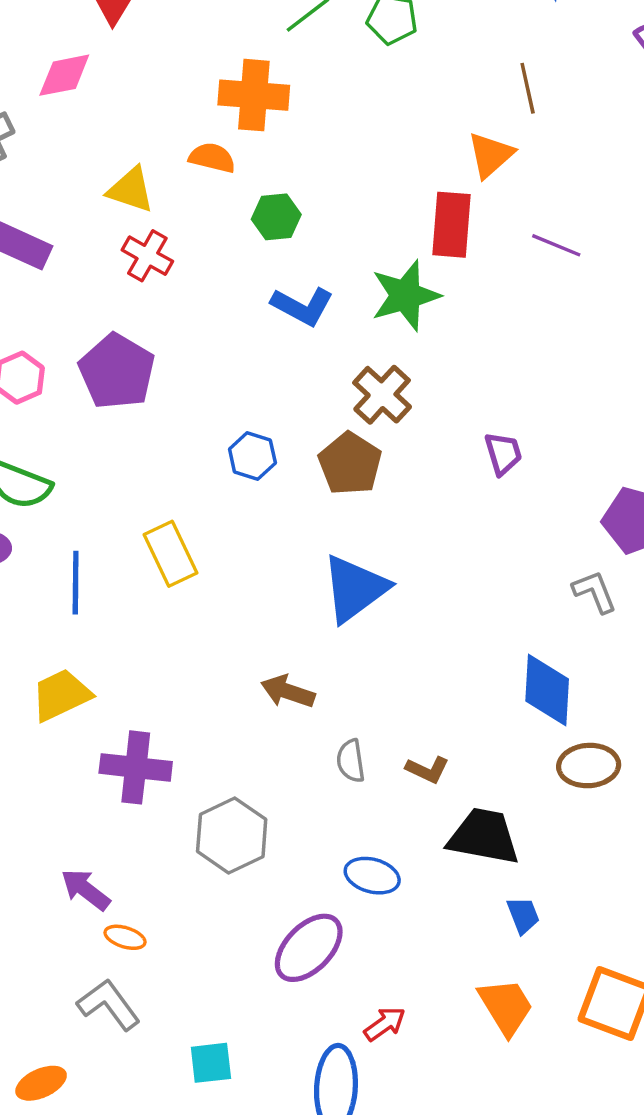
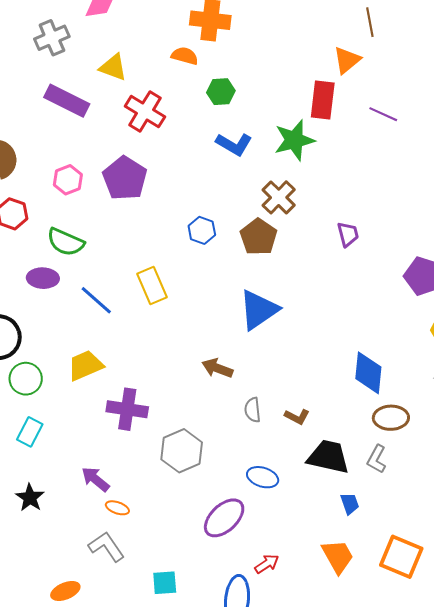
yellow triangle: (131, 190) -> (113, 67), moved
red cross: (147, 256) -> (145, 111), size x1.4
blue line: (76, 583) -> (96, 300), turned -51
gray L-shape: (595, 592) -> (377, 459), moved, turned -132

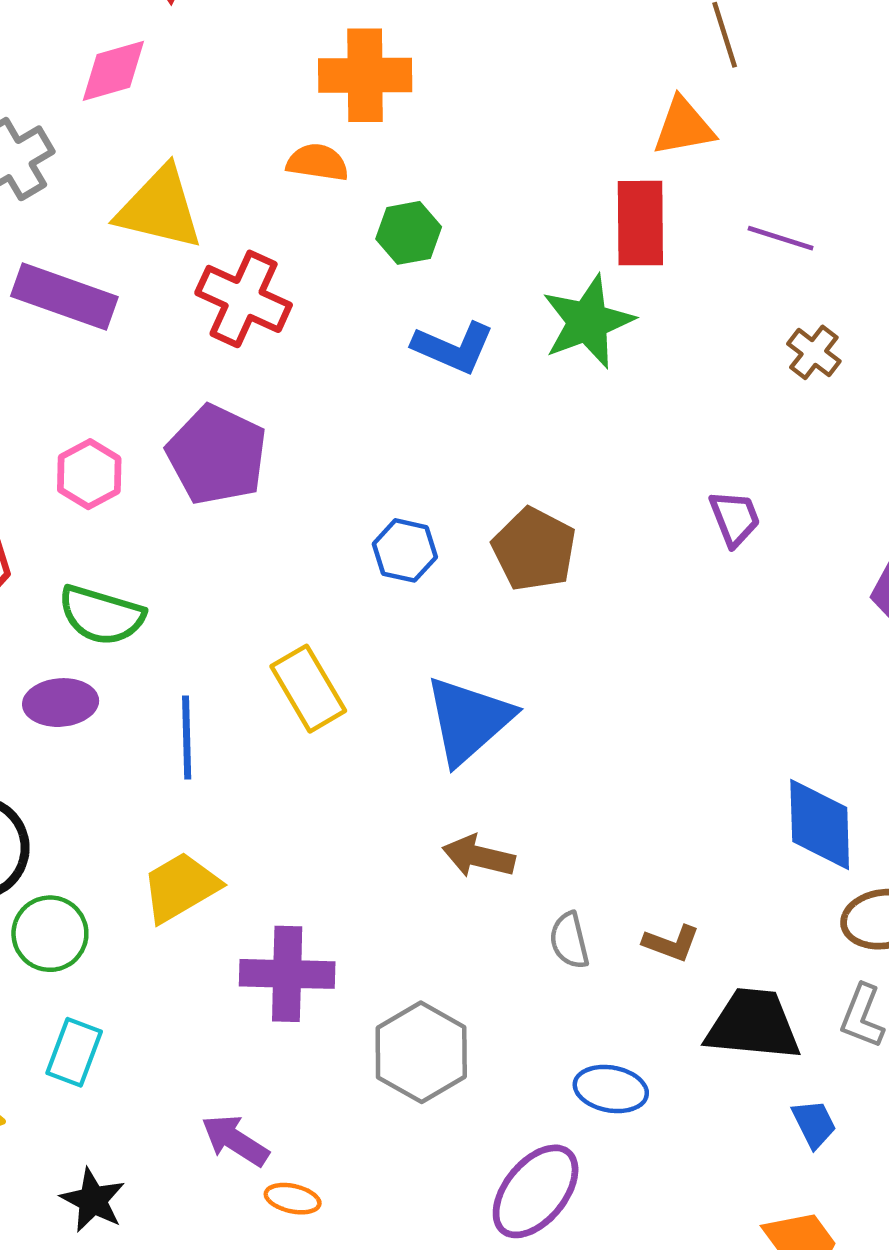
orange triangle: (347, 60) -> (684, 127), turned 36
yellow triangle: (113, 67) -> (160, 208), size x1.4
brown cross: (279, 197) -> (814, 352), moved, size x0.7
blue line: (96, 300) -> (187, 738), turned 54
blue triangle: (259, 310) -> (468, 720), moved

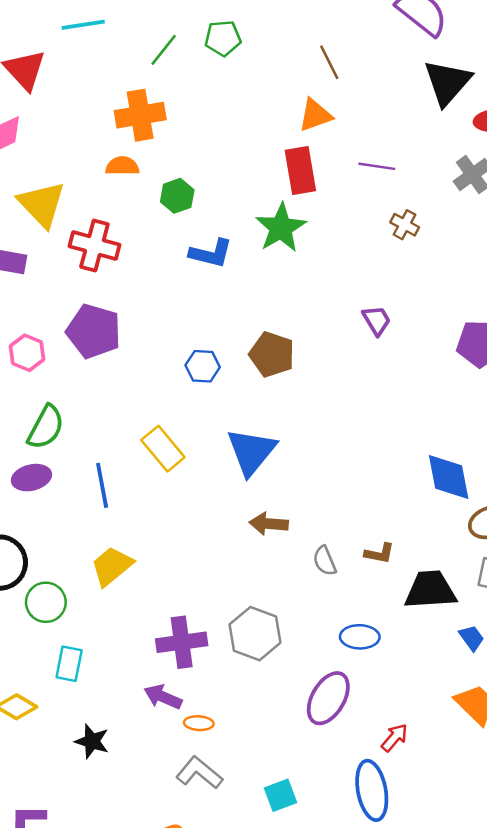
yellow triangle: (160, 208) -> (42, 204), turned 42
green semicircle: (101, 615) -> (46, 427), turned -69
purple cross: (287, 974) -> (182, 642), moved

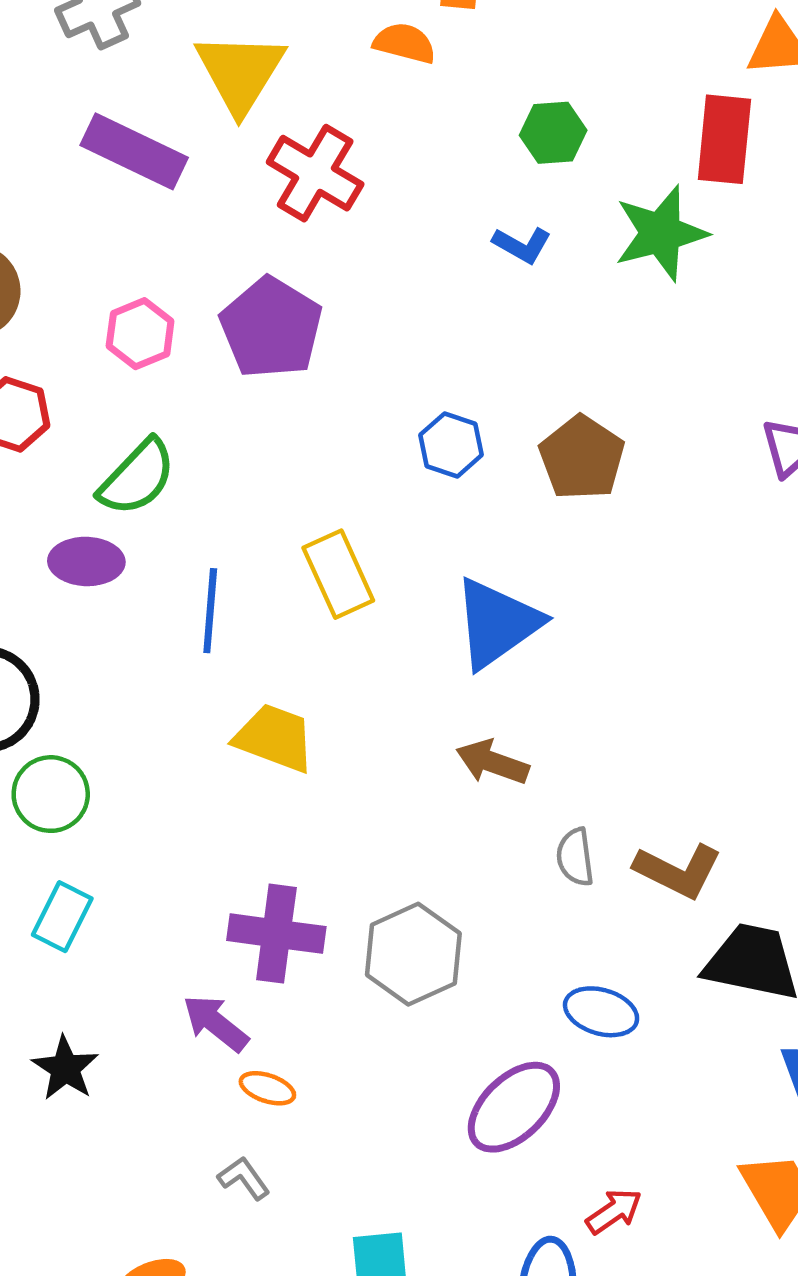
green hexagon: (177, 196) -> (553, 133), moved
blue L-shape: (211, 253) -> (522, 245), size x0.7
brown L-shape: (379, 553) -> (678, 871), size x1.5
yellow trapezoid: (112, 566) -> (275, 738), moved, turned 45
gray L-shape: (199, 773) -> (244, 1178), size x0.6

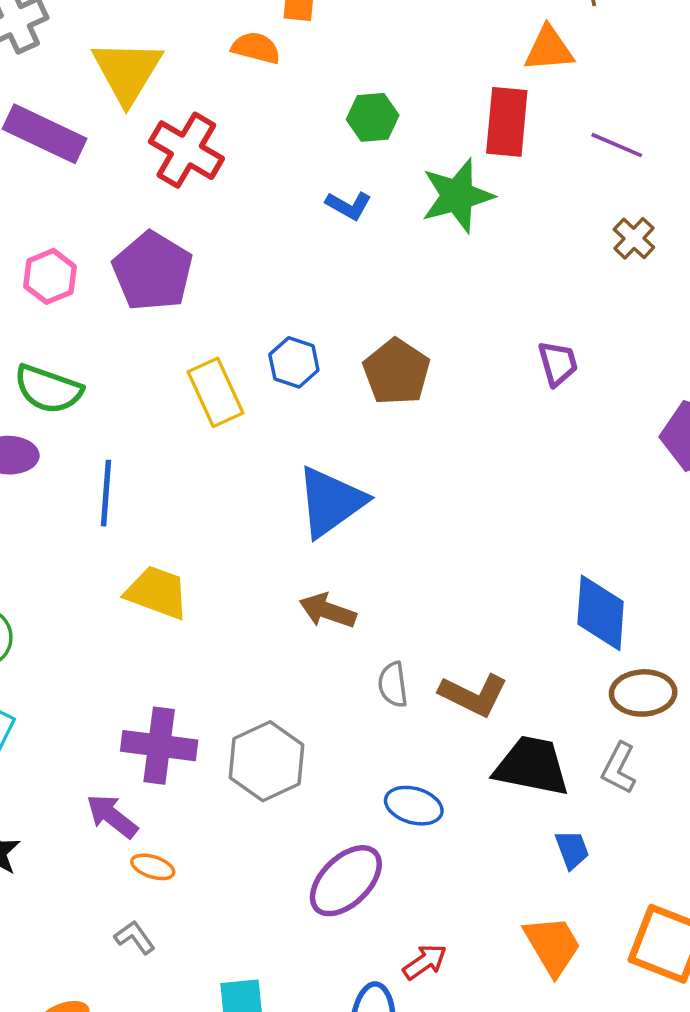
green semicircle: (137, 478) -> (48, 389), turned 66
yellow rectangle: (338, 574) -> (215, 392), moved

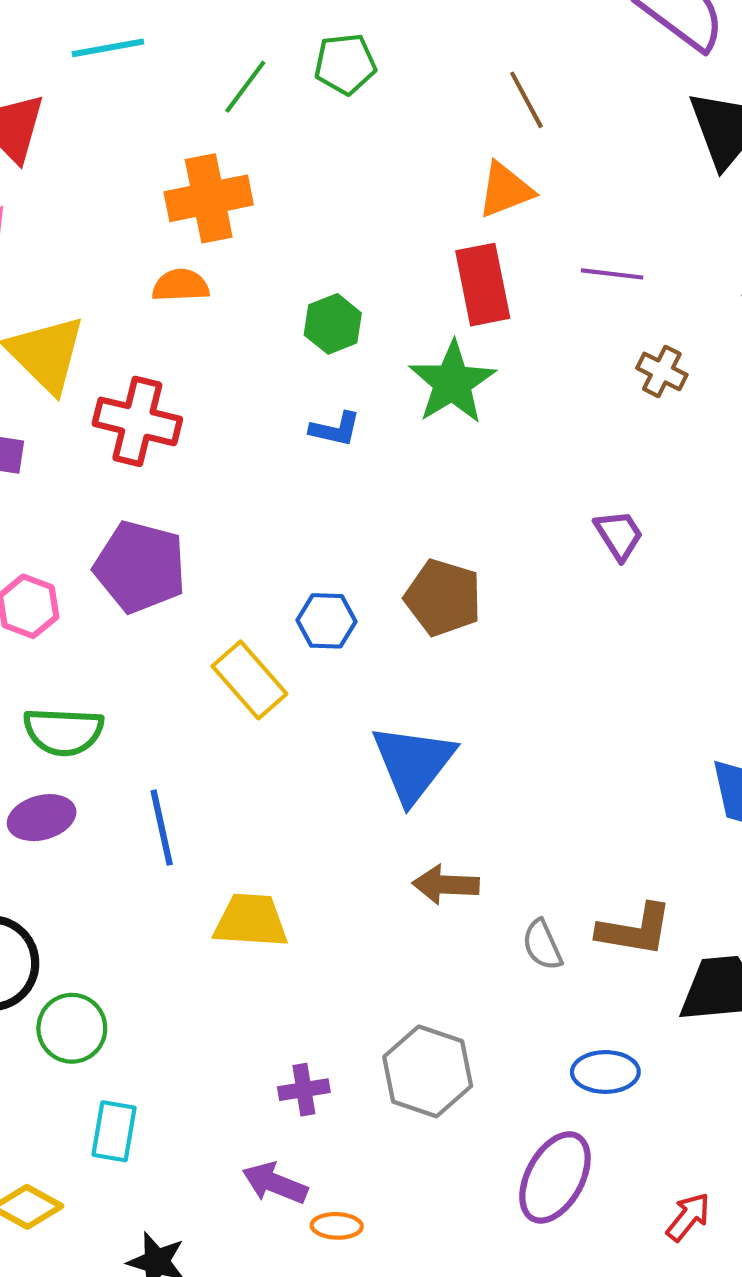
purple cross: (159, 746) -> (304, 1090), size x0.6
red arrow: (425, 962) -> (688, 1217), moved

